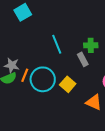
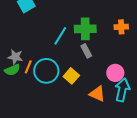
cyan line: (57, 44) -> (60, 36), turned 54
green cross: (91, 45) -> (85, 29), moved, size x1.5

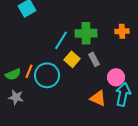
gray rectangle: (86, 51) -> (94, 59), moved
gray star: (15, 57) -> (16, 97), moved
yellow square: (71, 76) -> (72, 59), moved

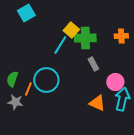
yellow square: (72, 59) -> (71, 30), moved
orange line: (29, 71) -> (28, 89), moved
green semicircle: (13, 74) -> (12, 79), turned 133

